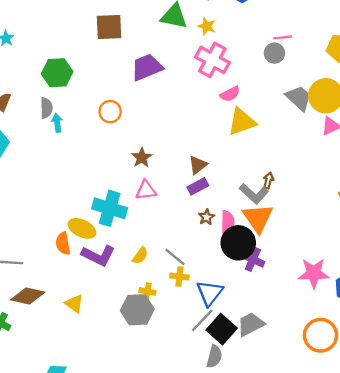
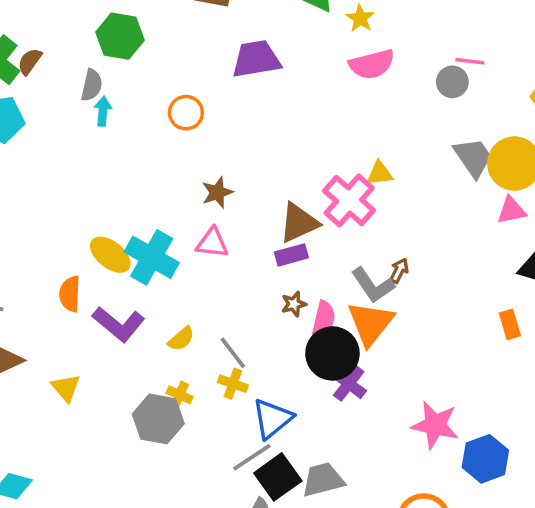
pink cross: (212, 60) -> (349, 201), moved
pink semicircle: (230, 94) -> (372, 64), moved, size x1.4
yellow triangle: (242, 122) -> (380, 173), size x0.6
brown triangle: (198, 165) -> (299, 223), size x1.4
yellow ellipse: (82, 228) -> (110, 255), moved

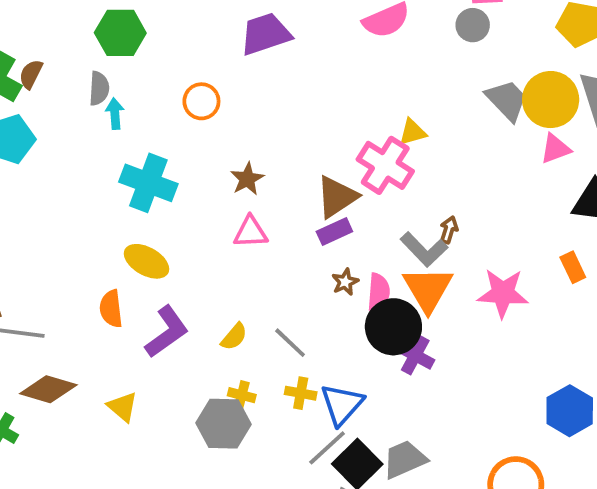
cyan cross: (152, 257) -> (148, 183), moved
purple L-shape: (119, 324) -> (167, 332), turned -66
yellow cross: (233, 384) -> (301, 393), moved
pink star: (435, 425) -> (503, 293), moved

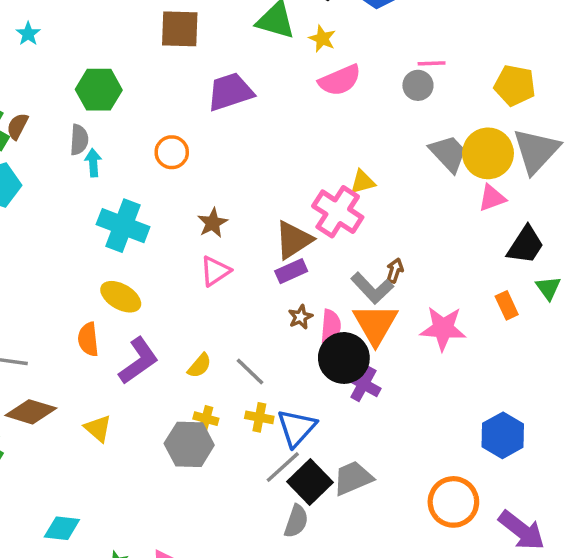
pink triangle: (251, 232) -> (215, 271), turned -32

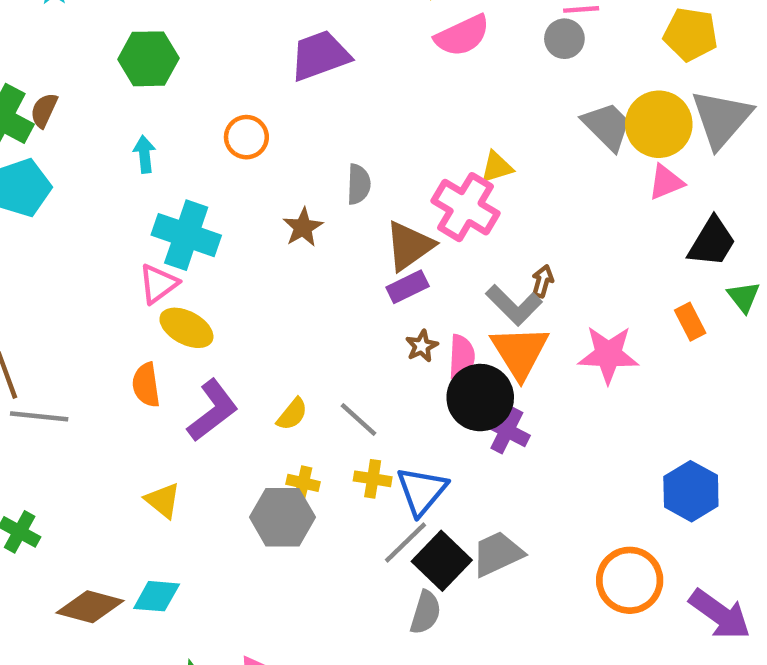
gray semicircle: (79, 140) -> (359, 184), moved
pink triangle: (215, 271) -> (158, 284), moved
brown diamond: (31, 412) -> (90, 607), moved
cyan diamond: (62, 528) -> (157, 596), moved

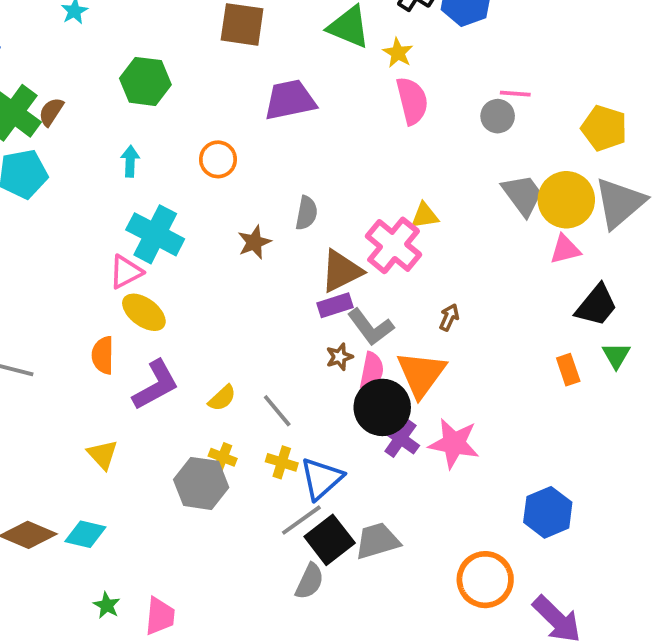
pink semicircle: (462, 36) -> (412, 101), turned -87
gray L-shape: (514, 305) -> (371, 327), moved
pink star: (608, 354) -> (454, 443), moved

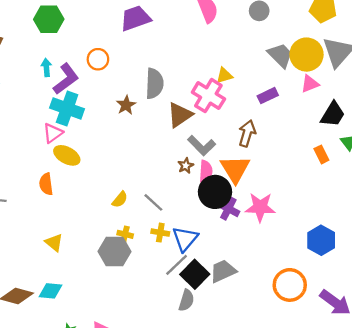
gray semicircle: (306, 213) -> (154, 84), size x1.5
purple rectangle: (335, 305) -> (268, 96), moved
brown arrow: (449, 317) -> (247, 133), size x1.6
purple L-shape: (156, 385) -> (66, 79), moved

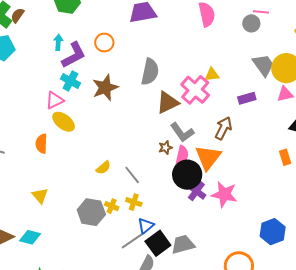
brown star: (126, 105) -> (105, 88), moved, size x1.5
cyan cross: (67, 108) -> (70, 81), size x0.7
yellow cross: (125, 234) -> (112, 206), moved
blue triangle: (185, 239) -> (146, 226), moved, size x0.7
gray line: (177, 265) -> (132, 241), moved

